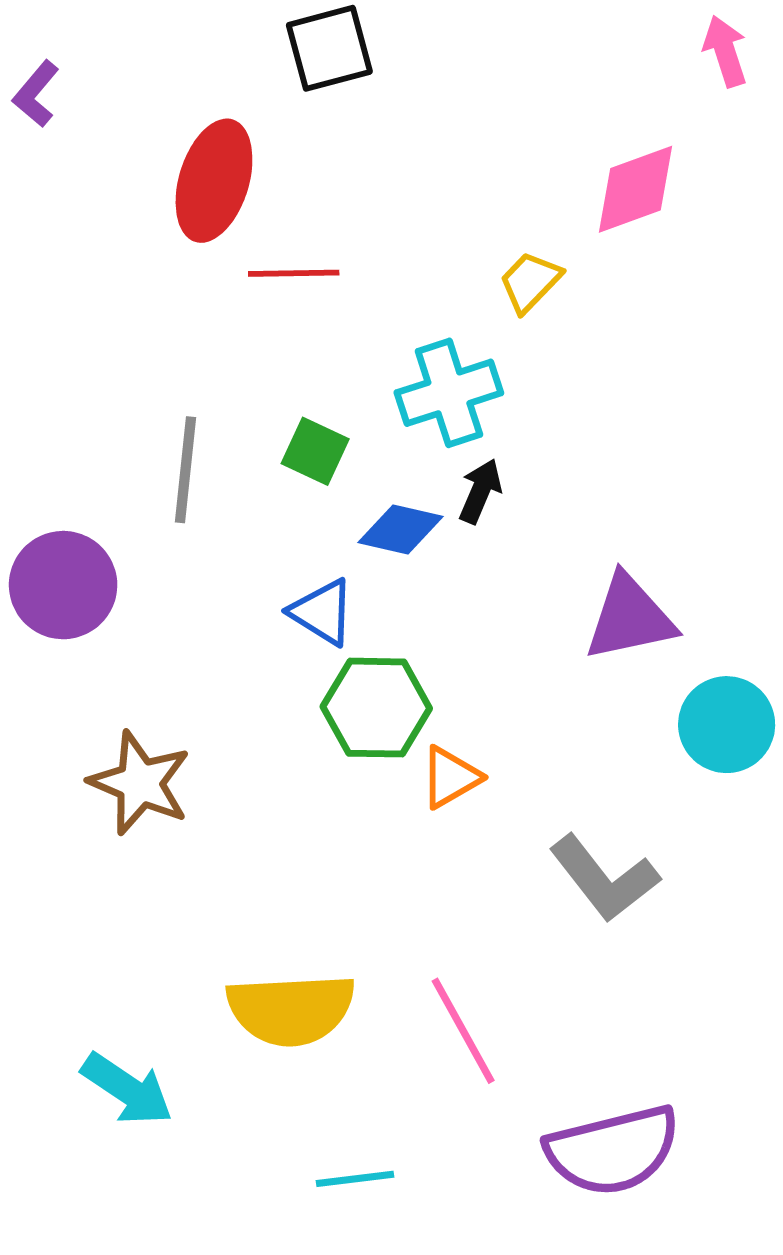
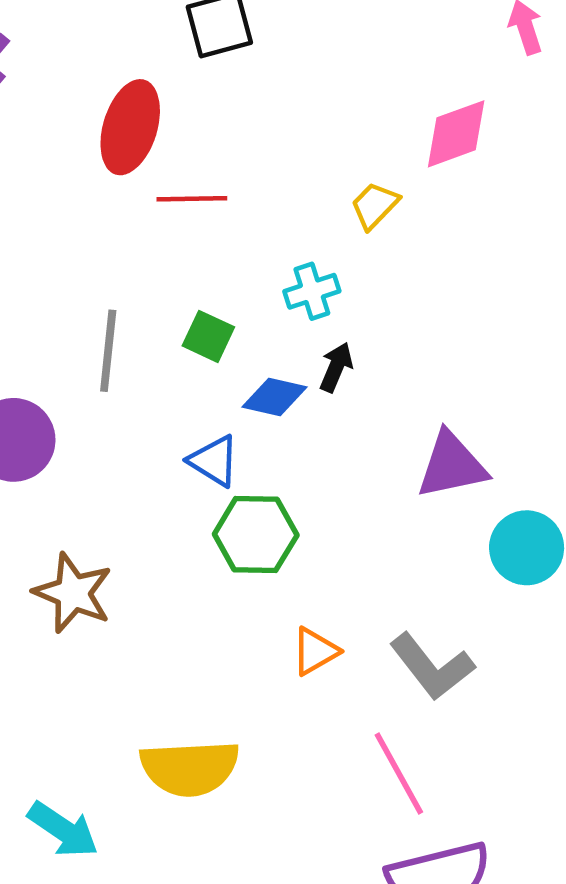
cyan cross: (449, 393) -> (312, 291), size x0.7
orange triangle: (450, 777) -> (315, 651), moved
pink line: (463, 1031) -> (399, 774), moved

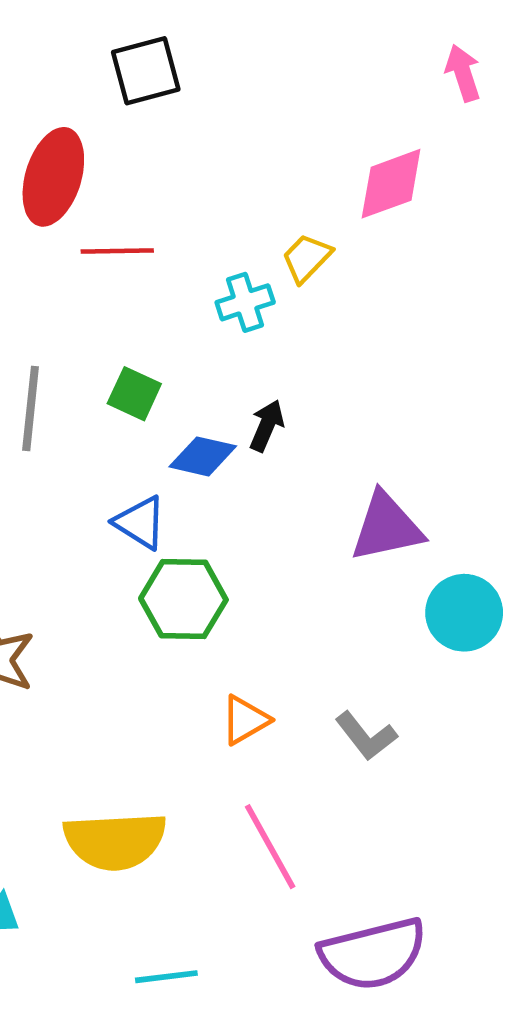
cyan cross: (312, 291) -> (245, 302), moved
gray L-shape: (432, 667) -> (366, 736), size x0.7
pink line: (399, 774) -> (270, 847), moved

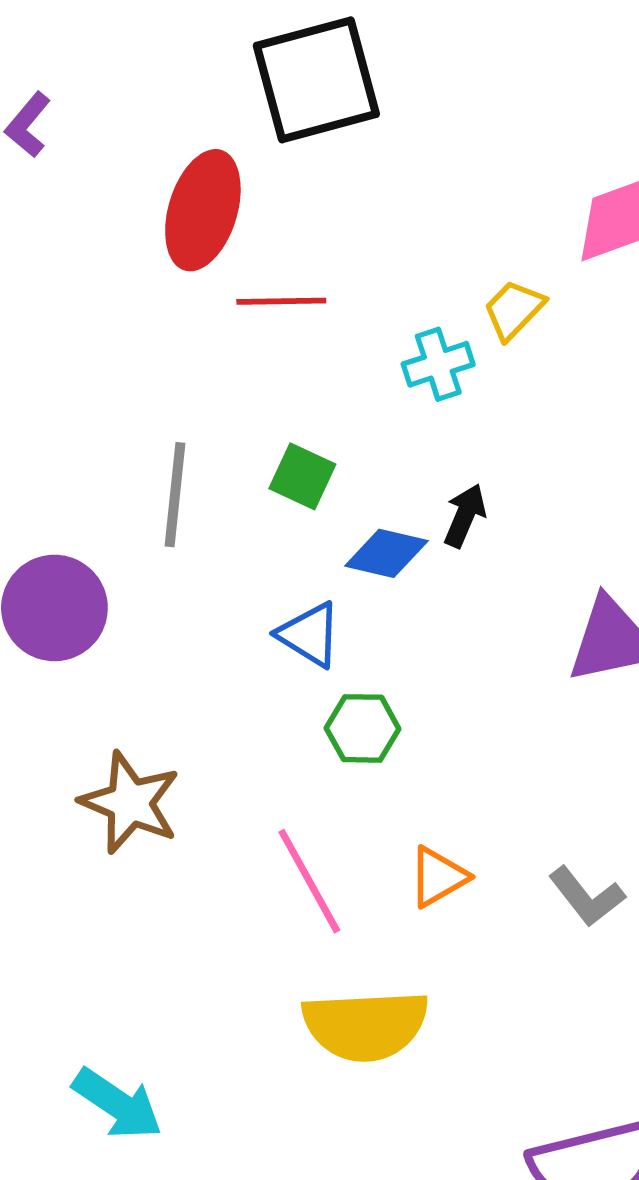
black square: (146, 71) -> (316, 80), size x1.5
green hexagon: (183, 599) -> (363, 728), size x0.7
yellow semicircle: (115, 841) -> (365, 1025), moved
pink line: (270, 847) -> (309, 881), moved

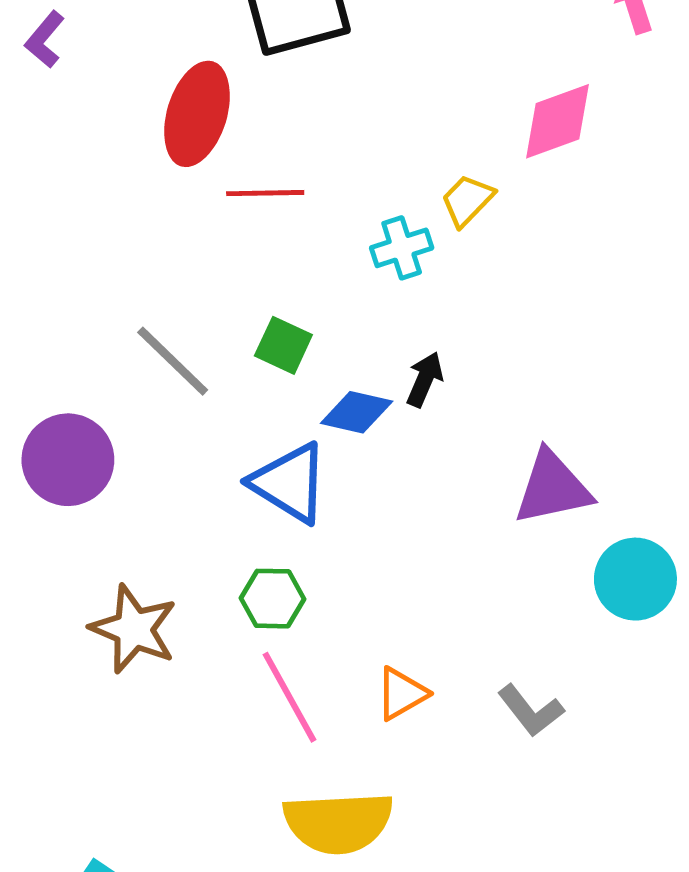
gray line: (175, 495) -> (173, 361), turned -52
blue triangle: (309, 635) -> (290, 483), size x1.4
green hexagon: (363, 728) -> (273, 599), moved

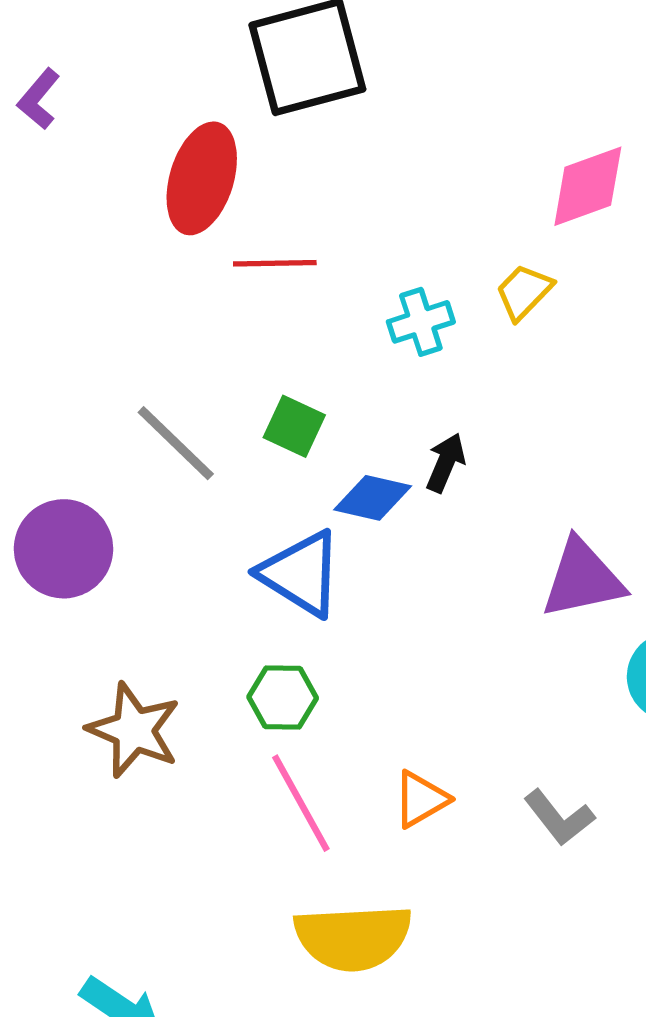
yellow trapezoid: (467, 200) -> (524, 292), moved

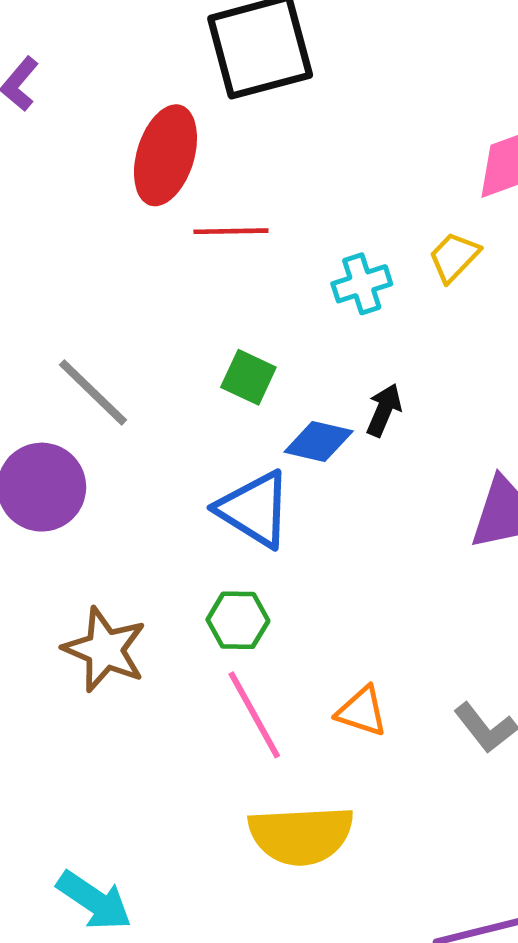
gray line: (176, 443) -> (93, 392), moved
orange triangle: (421, 799) -> (362, 711), turned 48

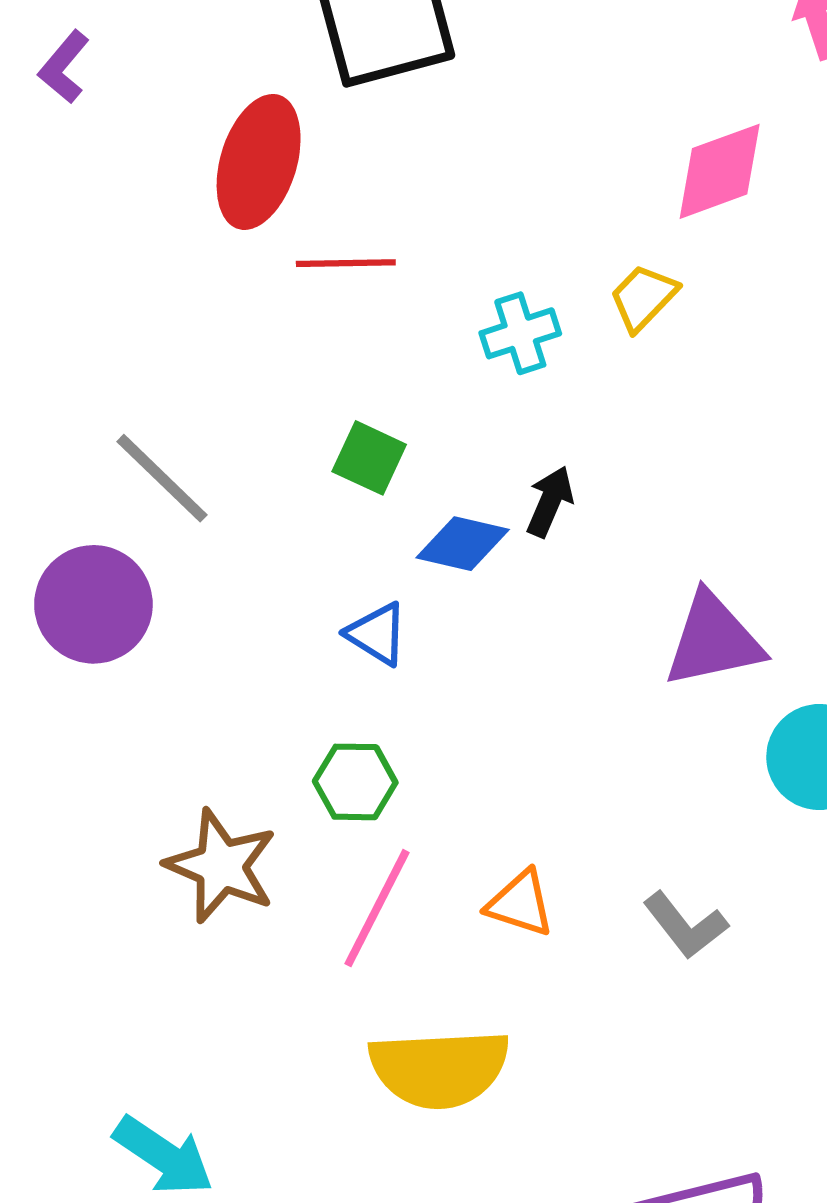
blue triangle: (254, 509) -> (377, 634), size x0.6
brown star: (105, 649) -> (221, 866), moved
pink line: (254, 715) -> (377, 908), turned 56

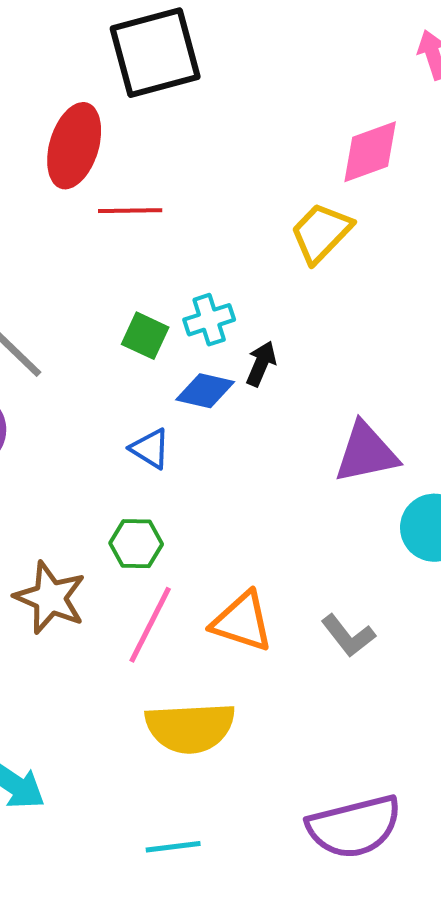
yellow trapezoid: (643, 297) -> (321, 233), size x1.4
cyan cross: (520, 333) -> (209, 320), moved
orange triangle: (520, 903) -> (242, 622), size x1.4

